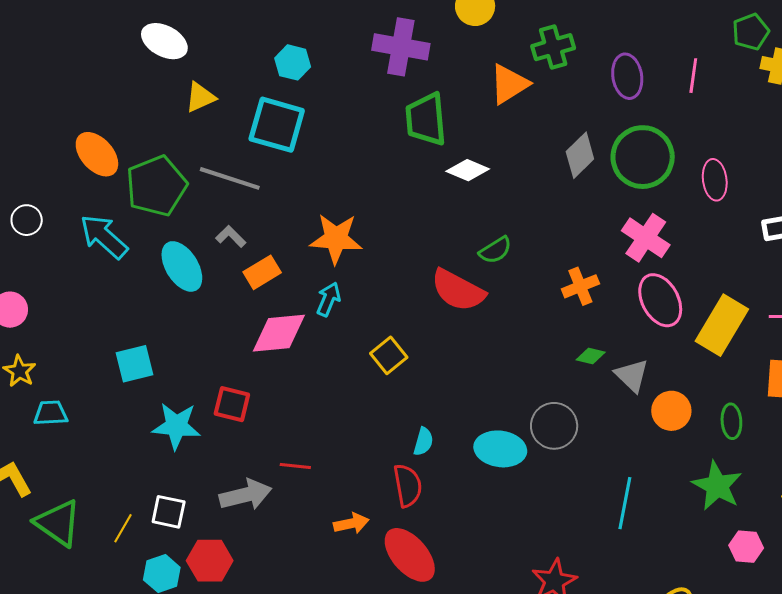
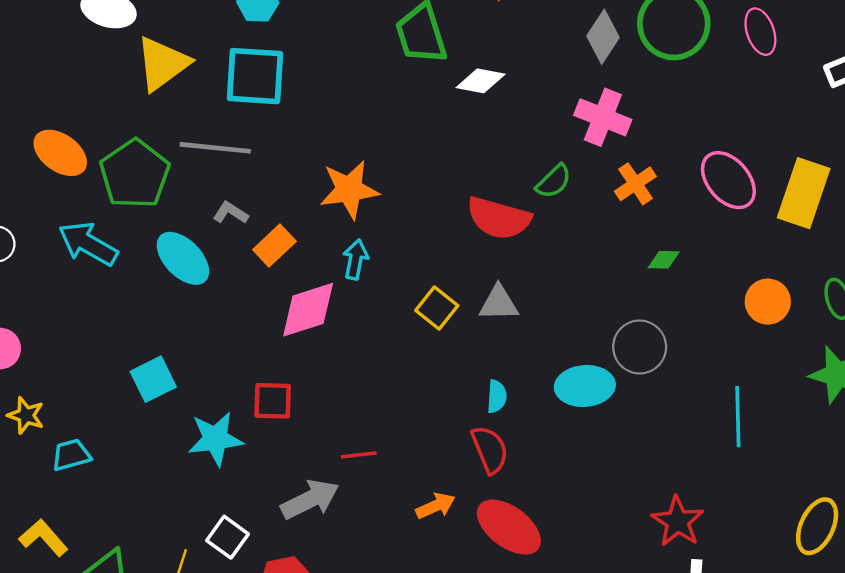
yellow triangle: (200, 97) -> (162, 64), size x1.6
pink cross: (646, 238) -> (603, 117), moved
green semicircle: (495, 250) -> (554, 181), moved
gray triangle: (632, 375) -> (499, 303), moved, turned -33
white square: (169, 512) -> (227, 537), turned 36

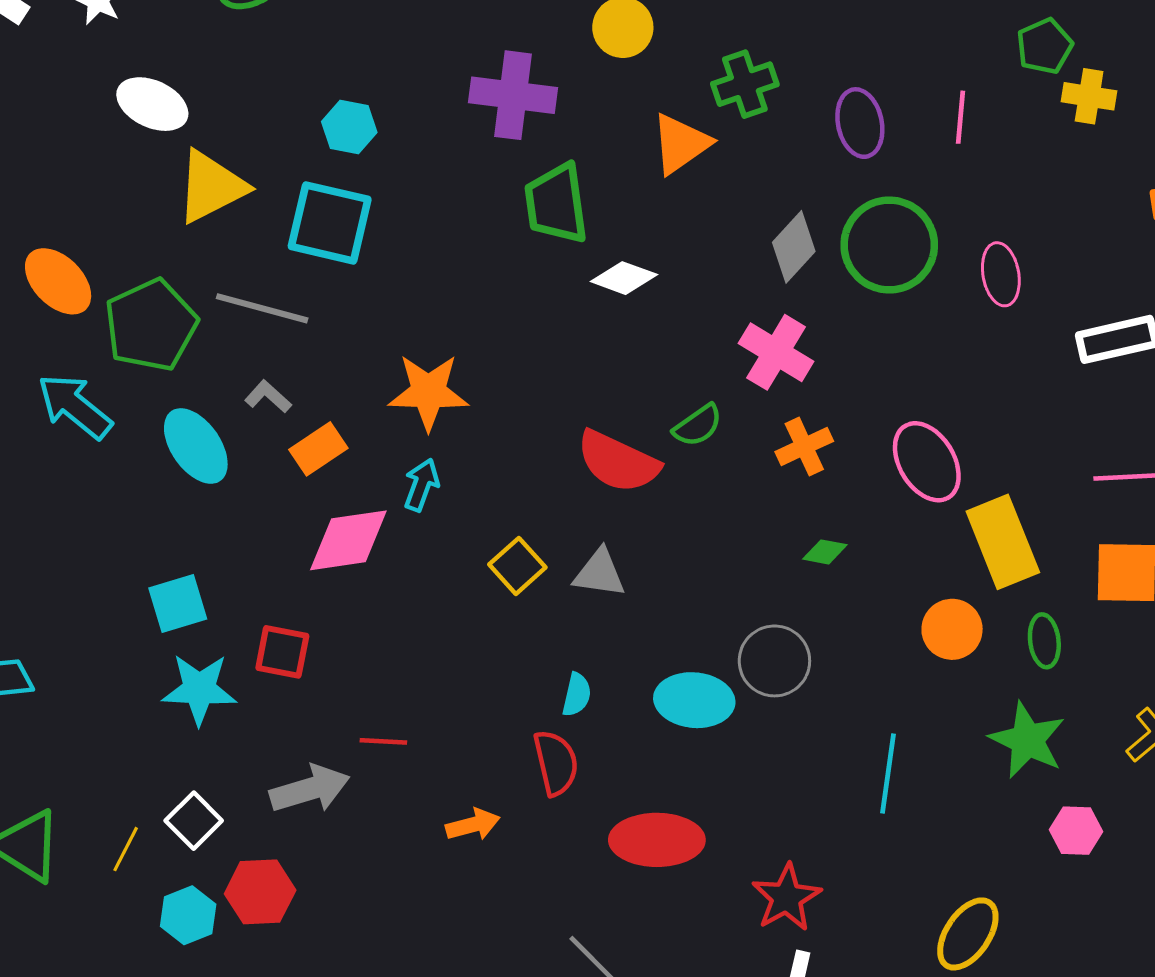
yellow rectangle: (804, 193) -> (1003, 542), moved, turned -50
cyan square: (153, 379) -> (178, 604), moved
red ellipse: (509, 527) -> (657, 840), moved, turned -46

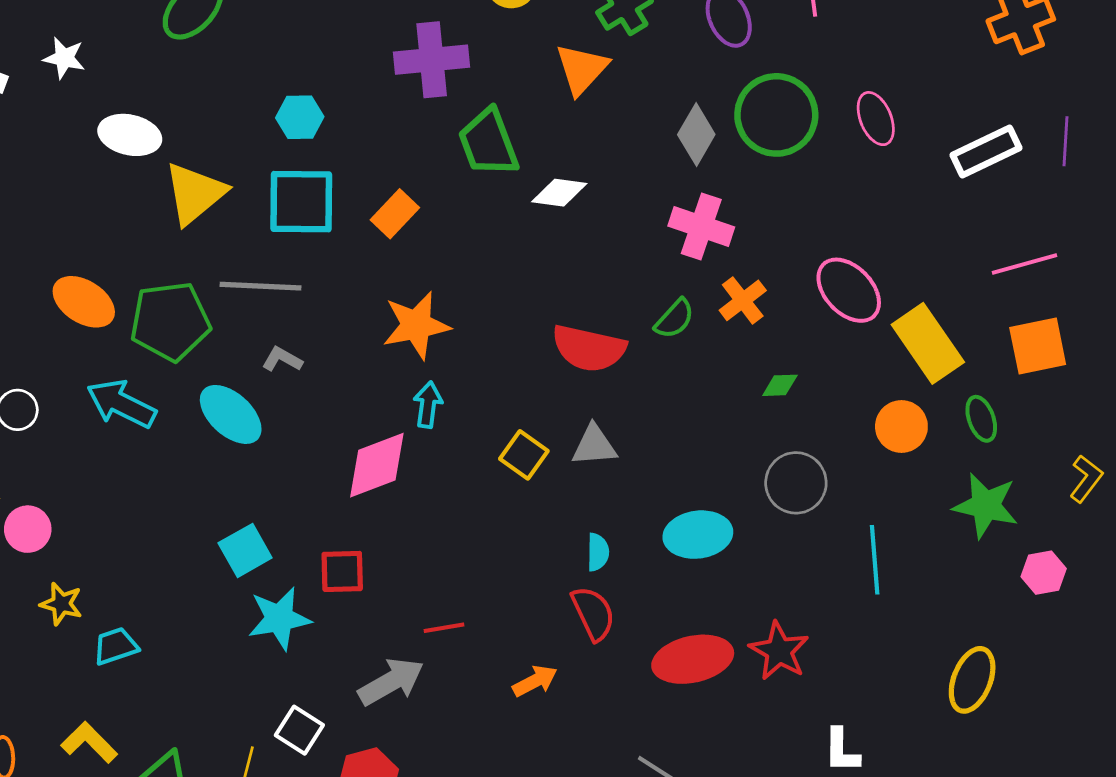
green pentagon: (151, 325) -> (170, 321), turned 30
green semicircle: (698, 426) -> (674, 319), moved
orange rectangle: (318, 449) -> (395, 214), moved
gray circle: (774, 661) -> (796, 483), moved
red star: (786, 898) -> (779, 651), moved

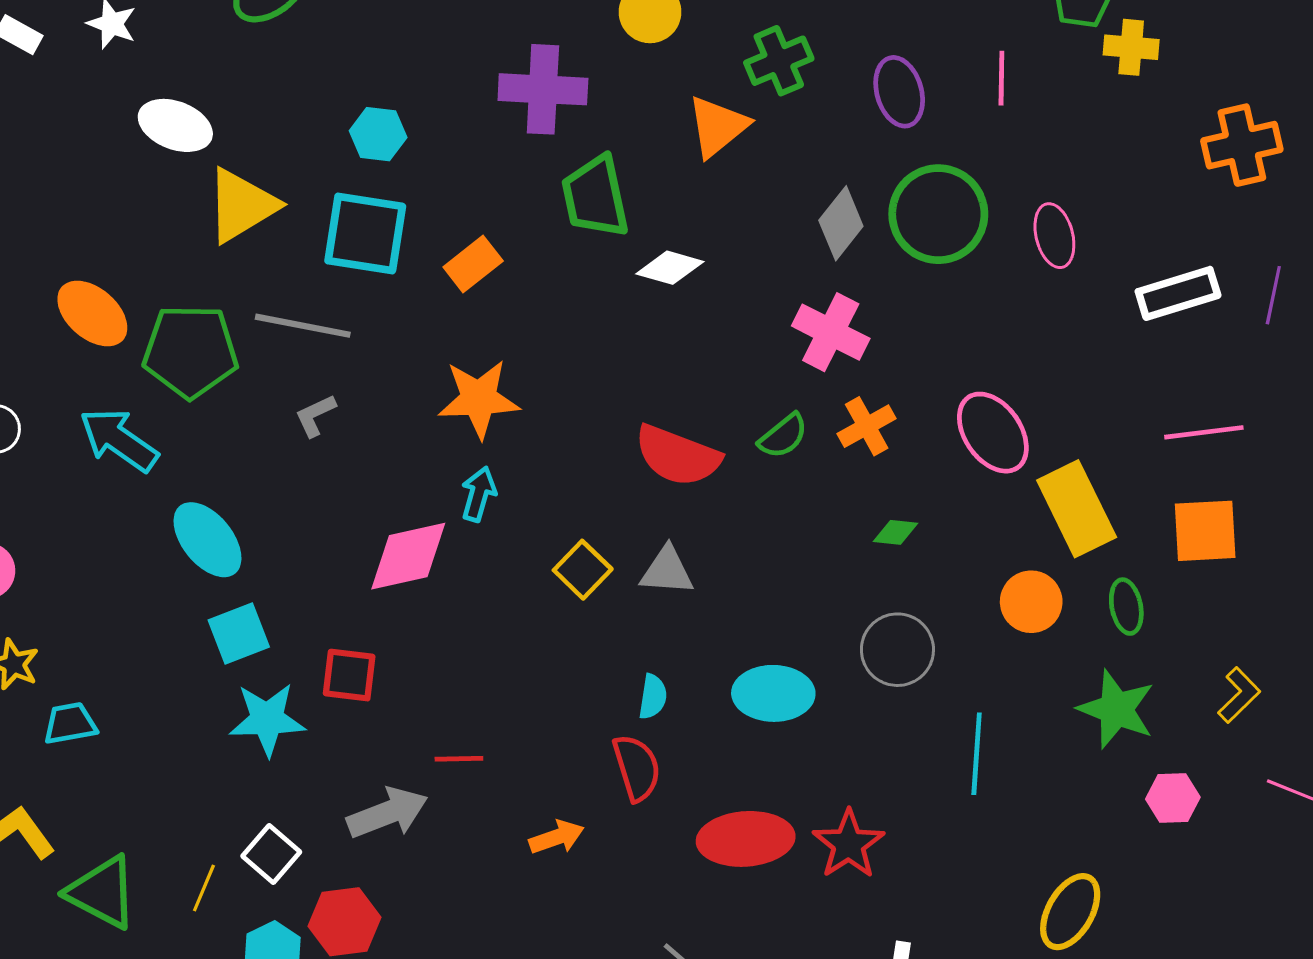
gray L-shape: (282, 359) -> (315, 415), turned -63
cyan ellipse: (231, 414) -> (207, 540), moved

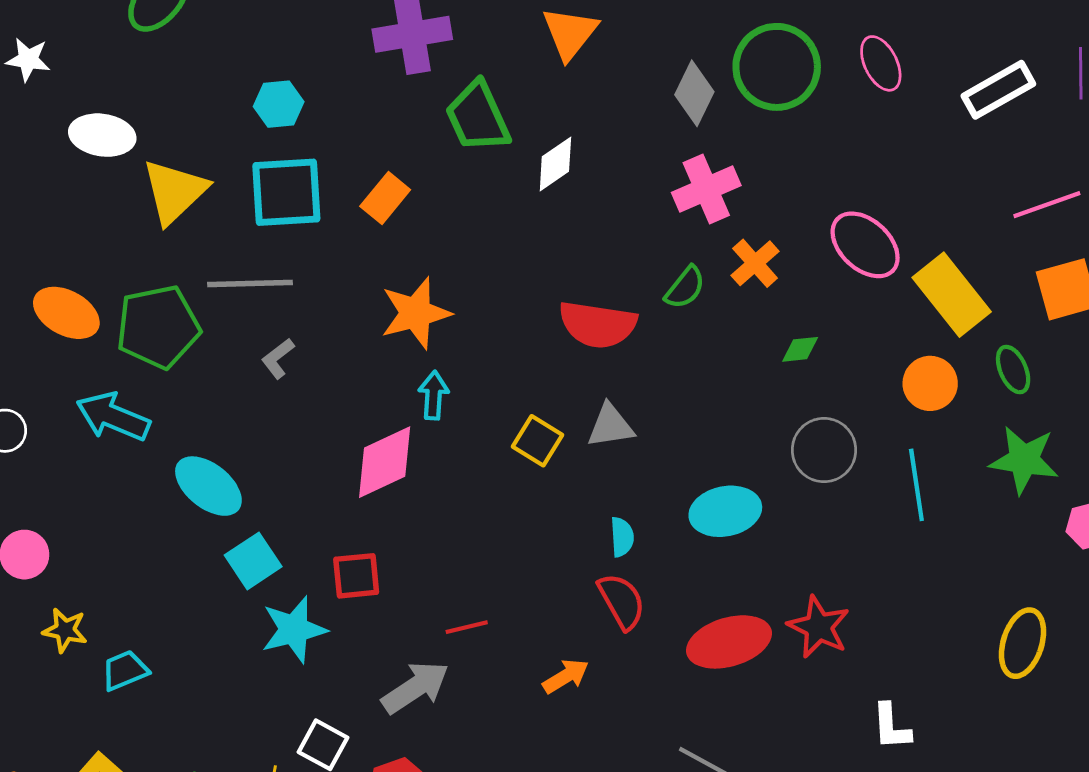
white diamond: (670, 268) -> (555, 164), turned -38
pink cross: (831, 332) -> (706, 189), turned -38
cyan line: (977, 754) -> (916, 485), moved

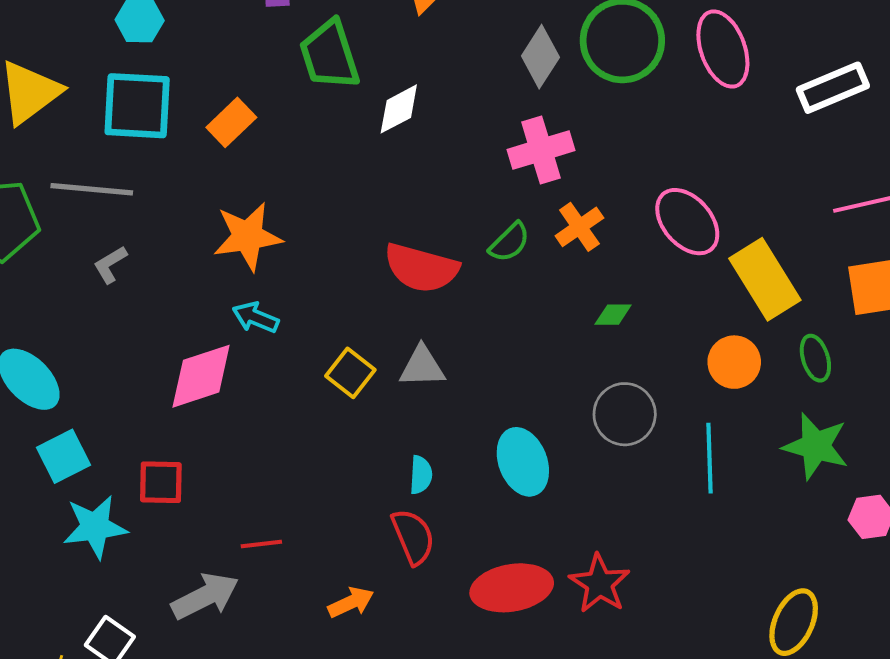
pink ellipse: (881, 63) -> (723, 49), size x1.4
cyan arrow: (434, 395) -> (256, 317), turned -78
cyan ellipse: (725, 511) -> (523, 462), turned 74

